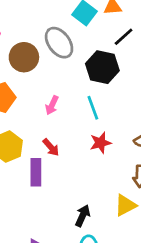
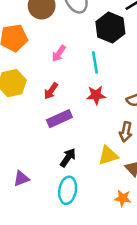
red arrow: (51, 147) -> (51, 91), turned 66
purple rectangle: (36, 172) -> (59, 119), moved, turned 55

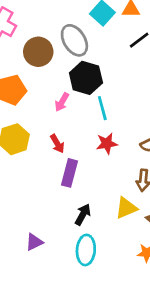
black hexagon: (110, 28) -> (86, 78), moved
red arrow: (51, 91) -> (57, 144), turned -60
purple rectangle: (59, 119) -> (69, 173), turned -45

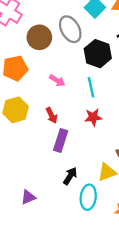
black hexagon: (86, 78) -> (98, 54), moved
pink arrow: (62, 102) -> (57, 81), turned -91
cyan ellipse: (86, 250) -> (88, 197), moved

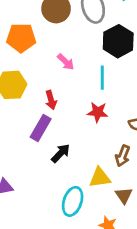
purple rectangle: (61, 140) -> (41, 128), moved
black arrow: (70, 176) -> (61, 153), moved

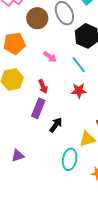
cyan line: (102, 78) -> (79, 65), turned -30

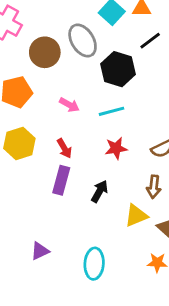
cyan line: (79, 65) -> (111, 111), turned -60
black arrow: (56, 125) -> (100, 191), moved
cyan ellipse: (70, 159) -> (94, 264), moved

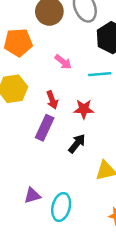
red star: (116, 148) -> (84, 109), moved
purple triangle: (40, 251) -> (32, 195), moved

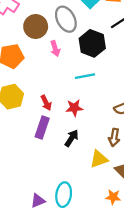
pink arrow: (63, 62) -> (55, 49), moved, turned 40
purple triangle: (32, 195) -> (38, 201), moved

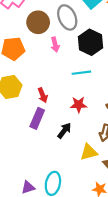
red star: (74, 108) -> (79, 105), moved

